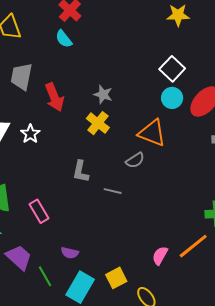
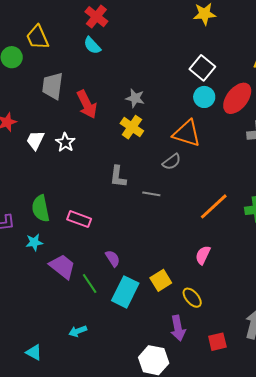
pink rectangle: (39, 211) -> (79, 219), turned -35
orange line: (193, 246) -> (214, 206), moved
purple semicircle: (70, 253) -> (113, 258), turned -132

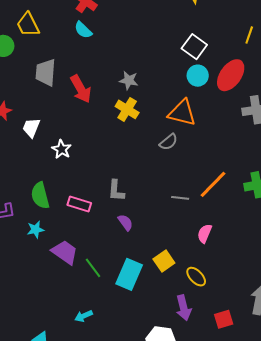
white star: (65, 142) -> (62, 149), moved
gray L-shape: (118, 177) -> (116, 191), moved
gray line: (151, 194) -> (180, 198), moved
purple semicircle: (113, 258) -> (125, 222), moved

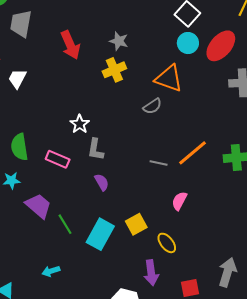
gray trapezoid: (46, 72) -> (21, 24), moved
yellow cross: (127, 109) -> (114, 70), turned 30
white star: (62, 149) -> (80, 124), moved

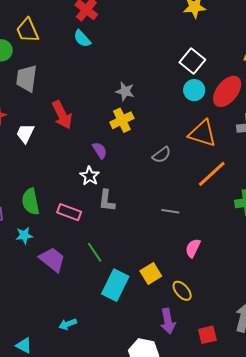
red arrow: (70, 45) -> (62, 115), moved
orange triangle: (169, 79) -> (202, 133), moved
orange line: (193, 153) -> (212, 174), moved
purple semicircle: (102, 182) -> (100, 150), moved
green line: (65, 224) -> (95, 252), moved

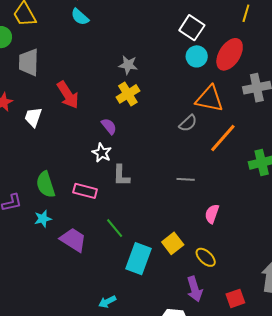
gray semicircle: (162, 155) -> (188, 123), moved
cyan arrow: (68, 324) -> (107, 302), moved

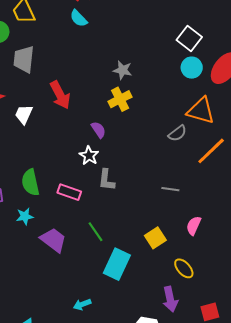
yellow square: (173, 243) -> (155, 238), moved

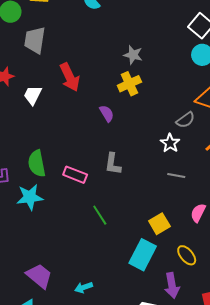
white star: (89, 156) -> (170, 143), moved
cyan star: (25, 216) -> (30, 197), size x1.5
purple trapezoid: (53, 240) -> (39, 276), moved
cyan rectangle: (117, 264) -> (143, 255), moved

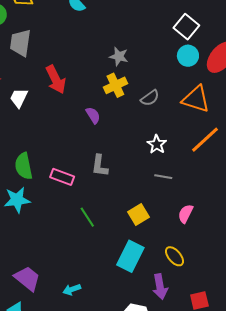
gray semicircle: (185, 120) -> (150, 98), moved
yellow square: (159, 224) -> (138, 215), moved

